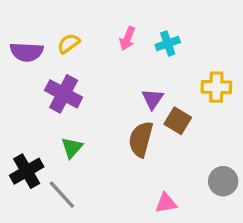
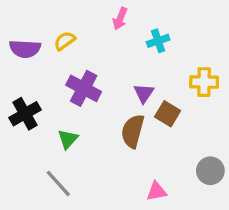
pink arrow: (127, 38) -> (120, 19), moved
purple cross: (64, 94) -> (84, 88), moved
black cross: (27, 171) -> (25, 114), moved

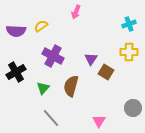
cyan cross: (158, 41) -> (129, 24), moved
brown semicircle: (133, 131) -> (71, 86), moved
gray line: (58, 183) -> (51, 118), moved
pink triangle: (156, 191) -> (99, 121), turned -48

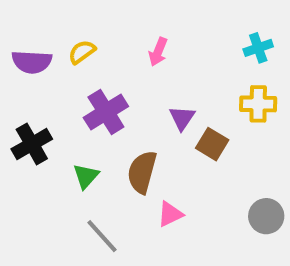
pink arrow: (76, 12) -> (158, 52), moved
purple cross: (53, 56) -> (106, 112), turned 30
pink triangle: (99, 121) -> (170, 214), moved, turned 32

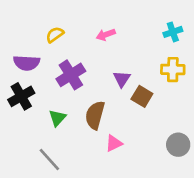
pink arrow: (158, 52) -> (106, 35), turned 48
purple semicircle: (32, 62) -> (27, 63), moved
gray line: (102, 236) -> (49, 159), moved

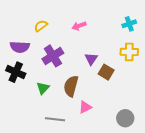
black cross: (21, 96) -> (16, 72), turned -36
gray circle: (178, 145) -> (125, 118), moved
gray line: (49, 159) -> (55, 119), moved, turned -42

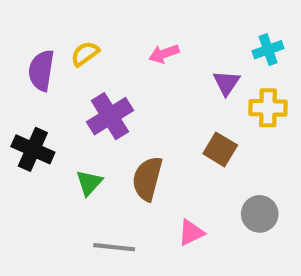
purple semicircle: (20, 47) -> (41, 70), moved, turned 96
purple triangle: (91, 59) -> (226, 83), moved
pink triangle: (85, 107) -> (191, 233), moved
gray circle: (125, 118) -> (260, 214), moved

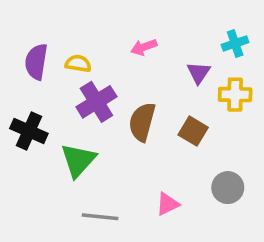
yellow semicircle: (85, 54) -> (78, 64), moved, turned 45
brown semicircle: (147, 179) -> (142, 122), moved
green triangle: (89, 183) -> (78, 160), size x1.5

